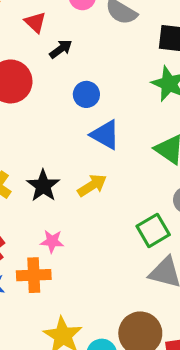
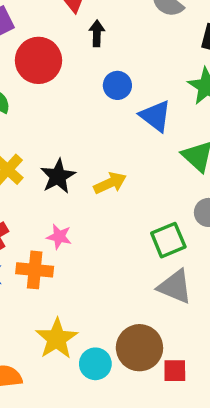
black arrow: (61, 49) -> (97, 33), turned -60
blue triangle: (105, 135) -> (155, 116), moved

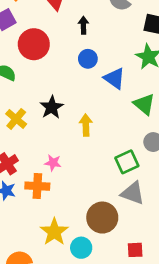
black arrow: (97, 33) -> (83, 25), moved
black star: (58, 176) -> (52, 107), moved
yellow arrow: (110, 183) -> (86, 125), turned -65
brown circle: (139, 348) -> (102, 218), moved

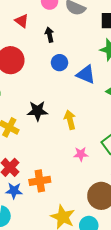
black star: (52, 107) -> (37, 111), turned -30
pink star: (53, 163) -> (81, 154), moved

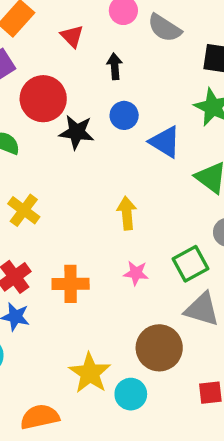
black star: (37, 111) -> (77, 132), moved
orange cross: (40, 181) -> (71, 284), moved

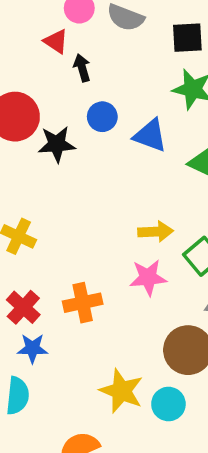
red triangle: (72, 36) -> (56, 41), moved
yellow arrow: (127, 213) -> (156, 232), moved, turned 104
pink star: (136, 273) -> (148, 278), size x1.4

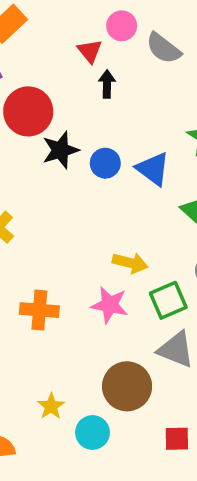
blue circle: (102, 117) -> (105, 163), moved
black star: (57, 144) -> (60, 150), turned -30
yellow star: (122, 391) -> (51, 406), size x0.6

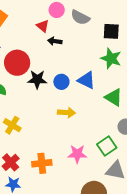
black arrow: (107, 84) -> (55, 41), turned -72
black star: (60, 150) -> (37, 79), turned 30
yellow arrow: (130, 263) -> (66, 113), moved

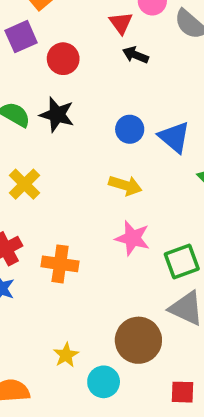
red circle: (17, 63) -> (63, 59), moved, size x0.7
black star: (37, 79) -> (57, 115), moved
pink star: (77, 154) -> (133, 238), moved

